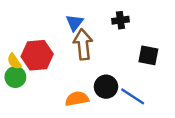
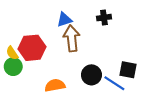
blue triangle: (75, 23) -> (64, 20), turned 35
black square: (148, 55) -> (128, 70), moved
orange semicircle: (77, 99) -> (55, 85), moved

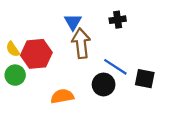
blue triangle: (64, 20) -> (73, 22), turned -42
yellow semicircle: (12, 53) -> (13, 49), moved
blue line: (114, 83) -> (115, 67), moved

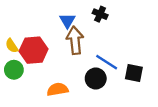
black cross: (118, 20) -> (100, 14), moved, turned 32

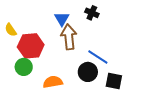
yellow semicircle: (12, 46) -> (11, 30), moved
green circle: (14, 70) -> (24, 67), moved
black square: (134, 73) -> (114, 81), moved

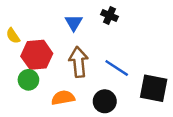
brown arrow: (69, 37) -> (79, 62), moved
black circle: (88, 72) -> (105, 101), moved
black square: (114, 81) -> (154, 88), moved, size x1.4

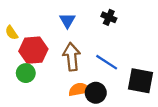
black cross: (110, 15) -> (109, 17), moved
orange semicircle: (63, 98) -> (79, 89), moved

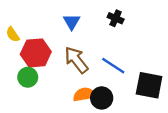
brown arrow: (72, 57) -> (76, 60), turned -32

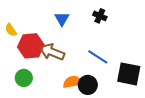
brown arrow: (76, 60) -> (52, 52), moved, turned -30
green circle: (28, 77) -> (24, 78), moved

